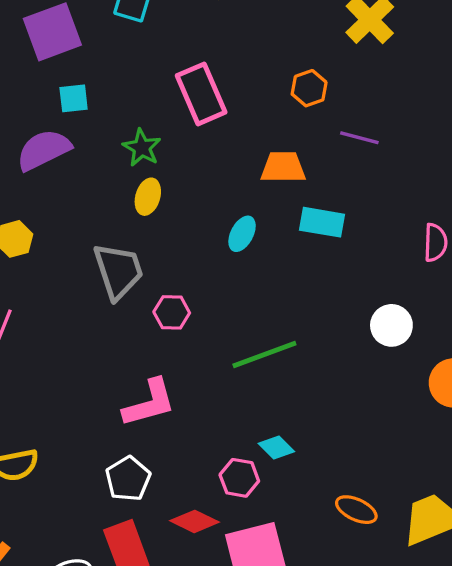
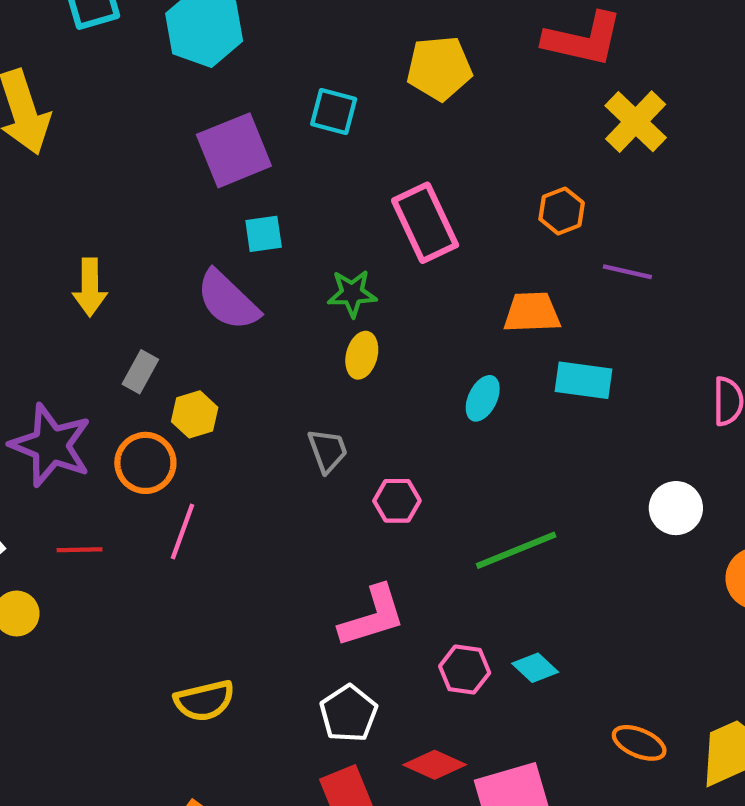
green star: (142, 148) -> (352, 293), turned -30
purple semicircle: (44, 150) -> (228, 300), turned -108
gray trapezoid: (118, 271) -> (328, 451), size x0.6
pink hexagon: (239, 478) -> (465, 670), moved

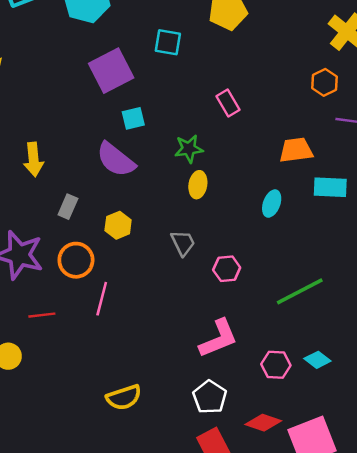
orange hexagon: (562, 211) -> (325, 82), moved
pink rectangle: (425, 223) -> (228, 103), size x0.6
yellow hexagon: (195, 414) -> (118, 225), moved

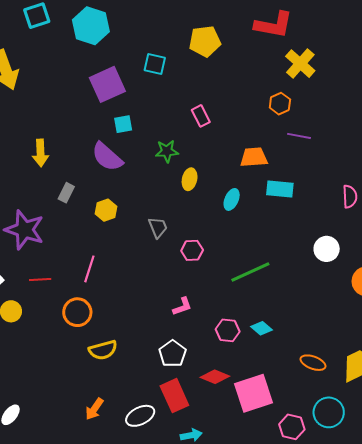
yellow ellipse: (198, 185) -> (190, 179), moved
orange circle: (76, 260) -> (77, 312), moved
pink L-shape: (218, 338) -> (182, 306), size x0.6

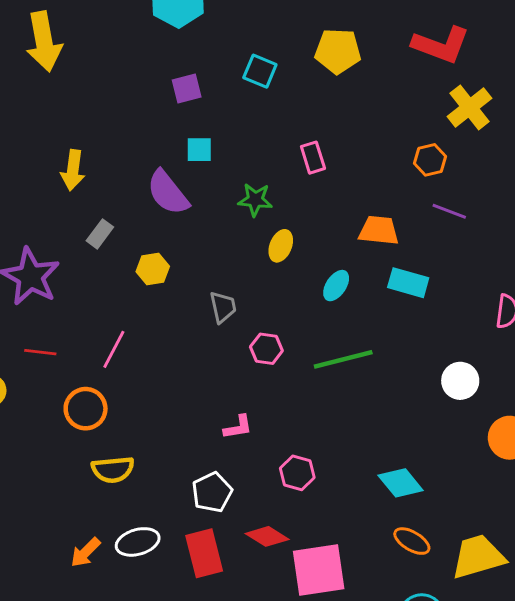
purple square: (107, 84) -> (187, 89), size x0.6
green line: (250, 272) -> (343, 359), moved
cyan diamond: (262, 328) -> (401, 483), moved, size x1.4
white ellipse: (140, 416) -> (138, 542), moved

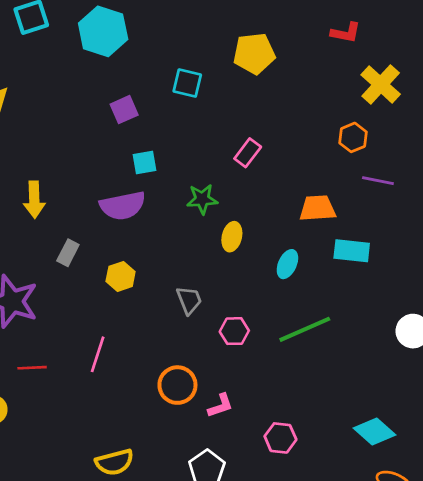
red L-shape: (441, 45) -> (346, 33), size x0.6
pink rectangle: (313, 158) -> (248, 153), turned 64
purple semicircle: (168, 193) -> (123, 206), turned -54
orange circle: (86, 409) -> (177, 385), moved

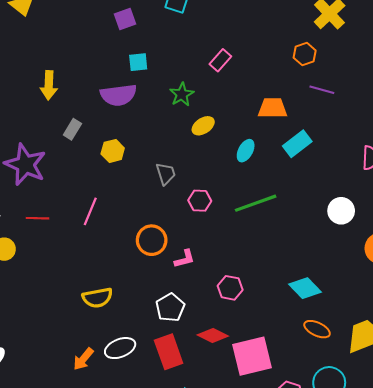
green star: (202, 199) -> (182, 94), turned -30
yellow ellipse: (232, 237) -> (203, 126), turned 40
cyan rectangle: (352, 251) -> (297, 144), turned -48

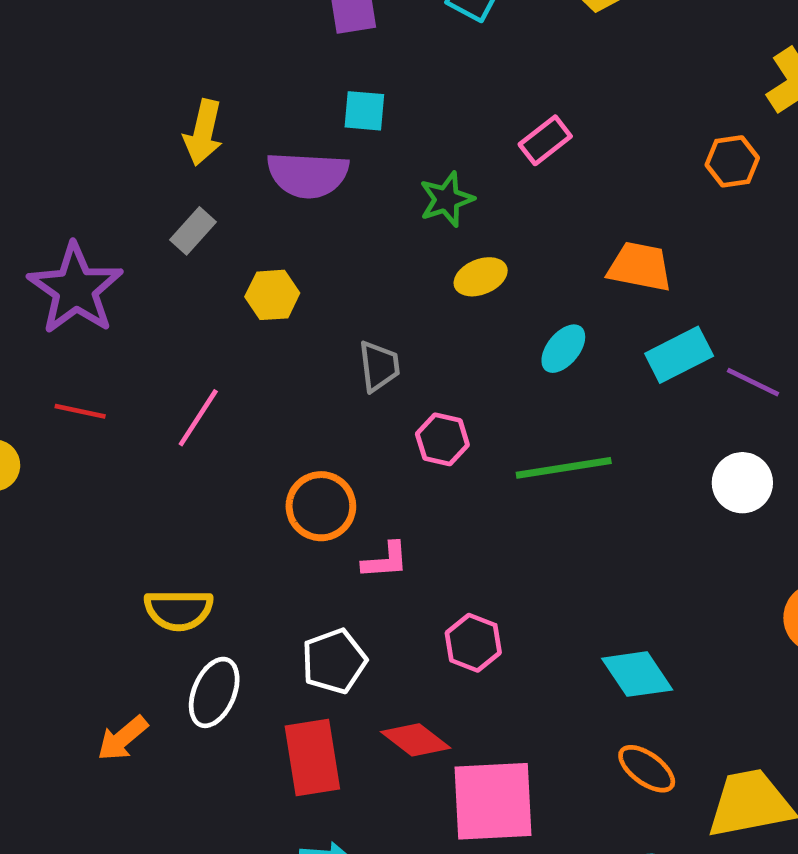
yellow arrow: (49, 85) -> (203, 132), moved
purple line: (322, 90) -> (753, 382), moved
white circle: (341, 211) -> (742, 483), moved
white ellipse: (120, 348) -> (214, 692), moved, turned -56

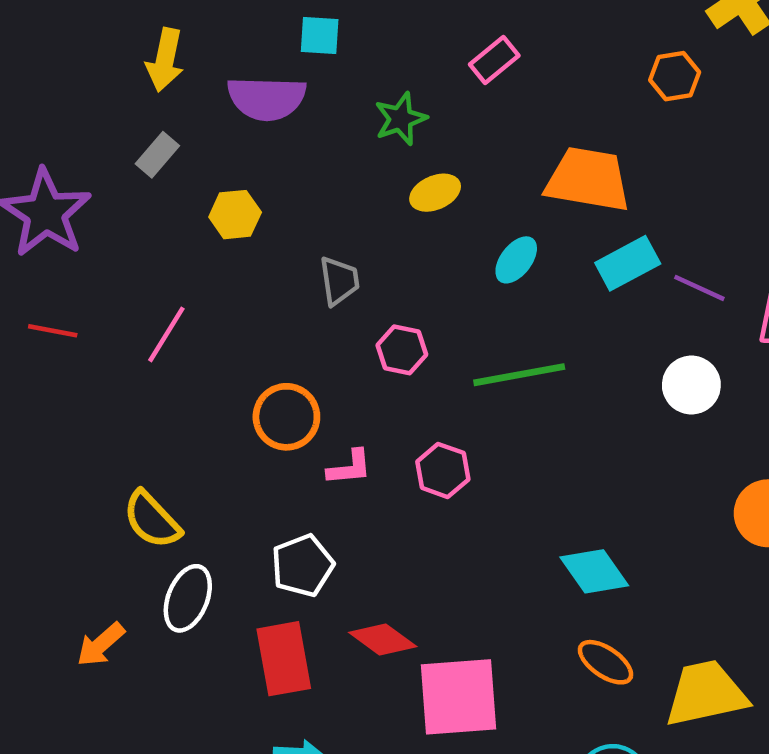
orange trapezoid: (640, 267) -> (588, 179), size x1.4
yellow semicircle: (179, 610) -> (152, 520), turned 48
pink hexagon: (473, 643) -> (443, 470), moved

